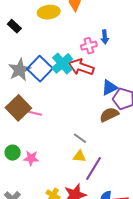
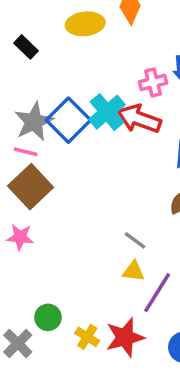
pink line: (35, 113) -> (26, 152), moved
green circle: (13, 153) -> (48, 317), moved
pink star: (31, 158) -> (20, 237), moved

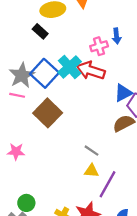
black rectangle: (26, 47) -> (40, 31), moved
brown square: (31, 187) -> (48, 113), moved
green circle: (48, 317) -> (26, 203), moved

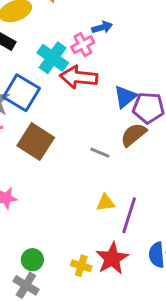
blue arrow: (117, 36) -> (102, 27), turned -88
cyan cross: (70, 67) -> (53, 58), moved
gray line: (92, 151) -> (100, 153), moved

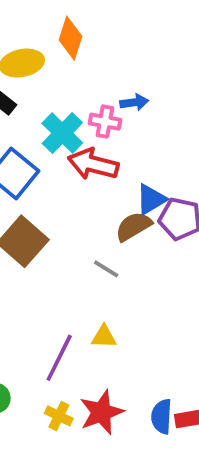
pink cross: (83, 45) -> (105, 122), turned 30
brown semicircle: (134, 135) -> (134, 226), moved
purple line: (129, 215) -> (59, 358), moved

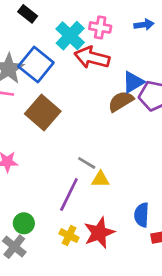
blue arrow: (134, 102) -> (144, 25), moved
gray line: (106, 269) -> (87, 163), moved
blue semicircle: (162, 416) -> (142, 215), moved

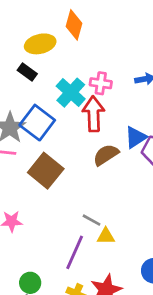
red arrow: (92, 58) -> (93, 114), turned 76
brown semicircle: (121, 101) -> (106, 155), moved

